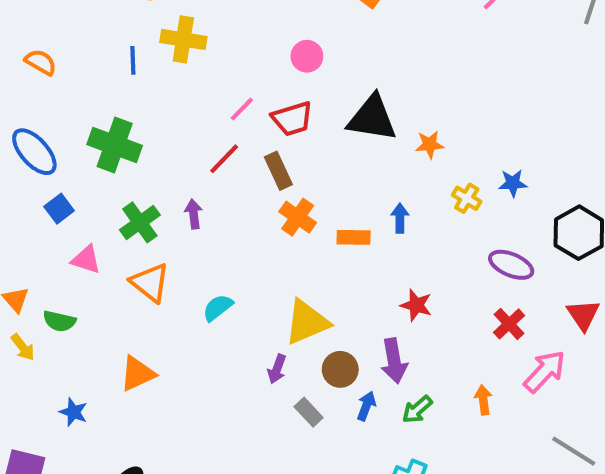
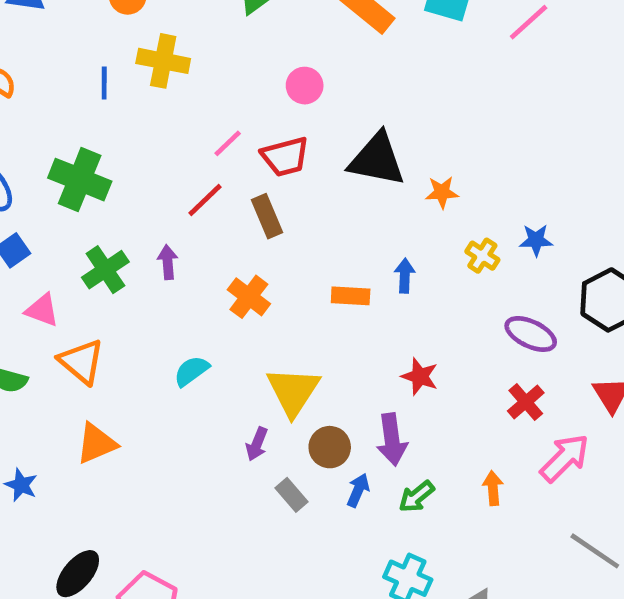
orange cross: (298, 217) -> (249, 297), moved
orange triangle: (150, 282) -> (81, 362), moved
yellow triangle: (307, 322) -> (293, 391), turned -36

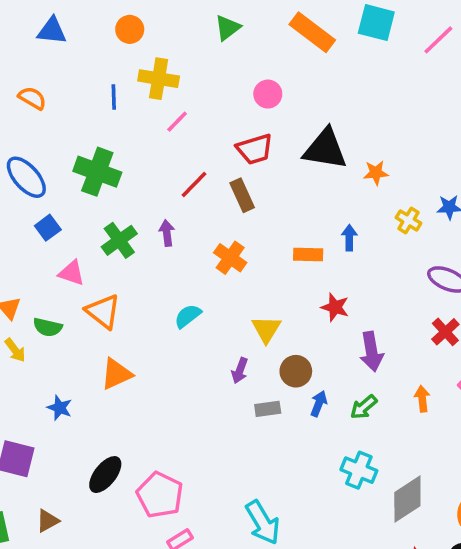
pink line: (228, 143) -> (177, 122), moved
red star: (420, 376) -> (335, 307), moved
yellow triangle: (293, 391) -> (266, 329), size x0.7
purple arrow: (392, 440) -> (371, 352), moved
gray rectangle: (292, 495) -> (268, 409), turned -55

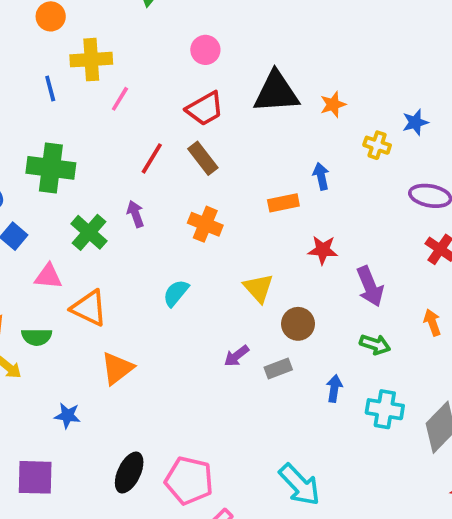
purple arrow: (240, 371) -> (237, 356), moved, turned 45
blue arrow: (319, 404) -> (334, 388), moved
green arrow: (364, 407) -> (375, 344), turned -108

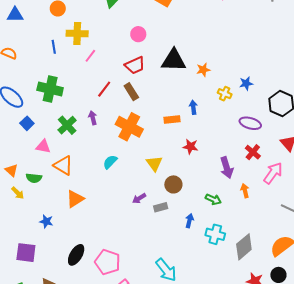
orange cross: (205, 224) -> (129, 127), size x1.5
purple arrow: (370, 286) -> (227, 168), moved

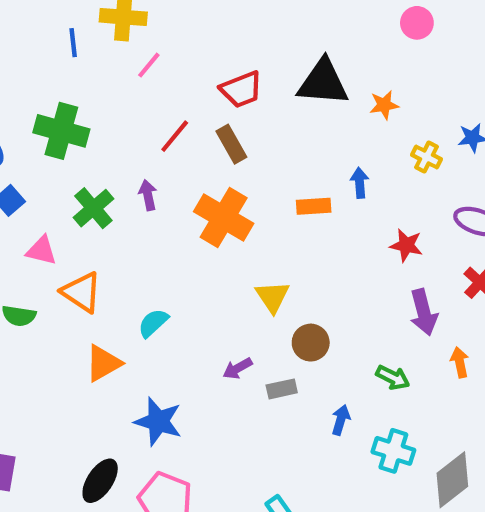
pink circle: (138, 34) -> (417, 23), moved
red star: (190, 147) -> (406, 245), moved
cyan semicircle: (110, 162) -> (153, 323), moved
blue star: (46, 221) -> (158, 421), moved, size x1.6

